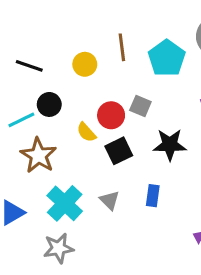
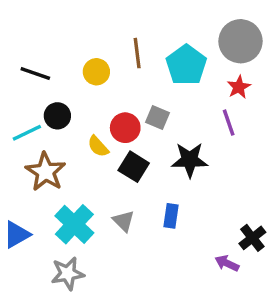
black square: (119, 151) -> (134, 167), turned -32

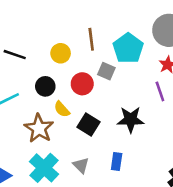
black circle: (57, 116) -> (45, 86), moved
gray square: (157, 118) -> (106, 71), moved
red circle: (125, 128) -> (82, 84), moved
brown star: (46, 172) -> (39, 128), moved

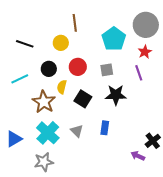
brown line: (91, 39) -> (75, 23), moved
gray square: (106, 71) -> (107, 70), moved, turned -32
yellow semicircle: (62, 109) -> (62, 87), turned 56

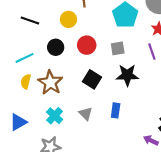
yellow semicircle: (62, 87) -> (26, 81), moved
cyan cross: (48, 133) -> (55, 116), size x0.7

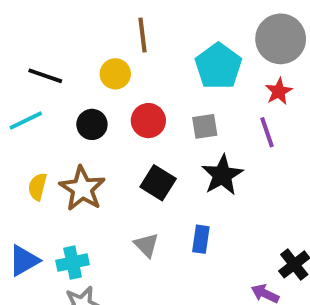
cyan line: (25, 58) -> (26, 121), moved
black star: (127, 75) -> (222, 175), turned -30
cyan cross: (55, 116) -> (73, 263), moved, turned 35

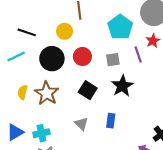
black circle: (92, 124) -> (52, 59), size x1.5
purple line: (267, 132) -> (138, 54), moved

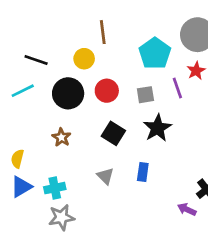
yellow semicircle: (23, 92) -> (17, 159), moved
brown star: (47, 93) -> (61, 137), size x0.6

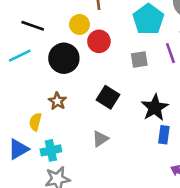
red circle: (107, 91) -> (99, 41), moved
black star: (157, 128) -> (155, 108), moved
yellow semicircle: (17, 159) -> (35, 122), moved
blue rectangle: (143, 172) -> (164, 135), moved
gray triangle: (105, 176) -> (100, 139), turned 42

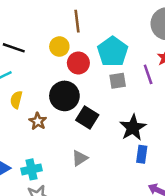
cyan pentagon: (148, 19) -> (113, 52), moved
black circle: (64, 58) -> (64, 96), moved
yellow semicircle: (35, 122) -> (16, 100), moved

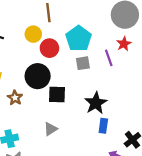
black square: (87, 117) -> (57, 94), turned -30

